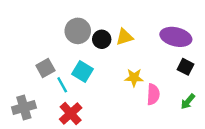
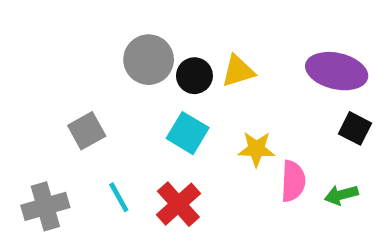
cyan square: (83, 72) -> (188, 133), moved
cyan line: (62, 85) -> (119, 197), moved
green arrow: (188, 102) -> (341, 195), moved, turned 35
red cross: (71, 113) -> (178, 204), moved

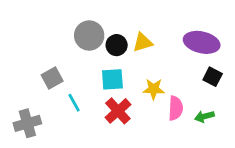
cyan square: (188, 133) -> (112, 79), turned -35
cyan line: (119, 197) -> (74, 103), moved
red cross: (178, 204) -> (118, 111), moved

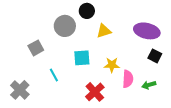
black circle: (117, 45) -> (87, 11), moved
gray square: (52, 78) -> (36, 48), moved
red cross: (118, 111) -> (95, 92), moved
gray cross: (27, 123) -> (20, 90), turned -30

